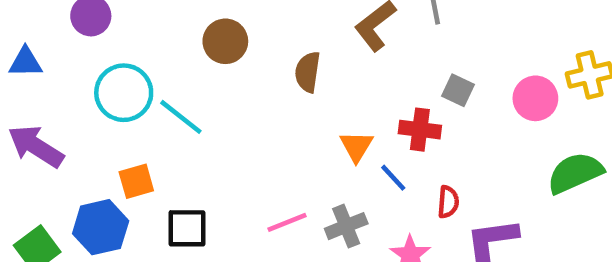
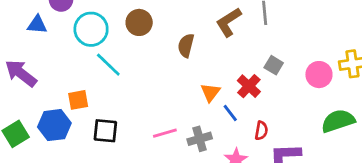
blue triangle: (26, 62) -> (37, 25), moved
cyan circle: (124, 93) -> (91, 29), moved
red cross: (420, 130) -> (249, 86), turned 30

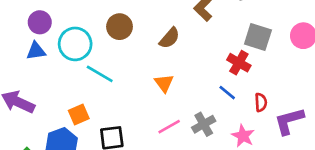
blue triangle: (37, 25) -> (36, 51), moved
brown semicircle: (186, 45) -> (169, 38), turned -140
gray square: (274, 65) -> (258, 37), size x1.5
orange triangle: (210, 92) -> (164, 83), moved

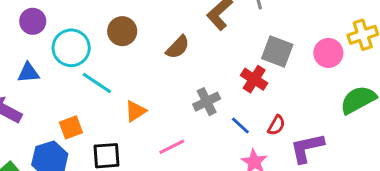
blue triangle: (36, 51) -> (28, 73), moved
orange triangle: (164, 83) -> (135, 111), moved, turned 30
blue line: (227, 93) -> (240, 126), moved
red semicircle: (261, 102) -> (276, 125), turned 30
gray cross: (204, 124) -> (207, 102), moved

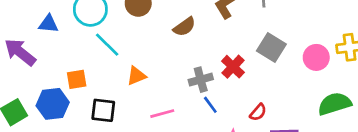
red cross: (254, 79) -> (233, 67), moved
blue line: (240, 126) -> (210, 105), moved

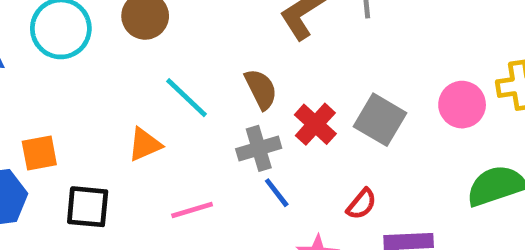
brown semicircle: (184, 27) -> (261, 89), moved, turned -80
cyan line: (107, 45) -> (186, 98), moved
gray square: (271, 48) -> (380, 120), moved

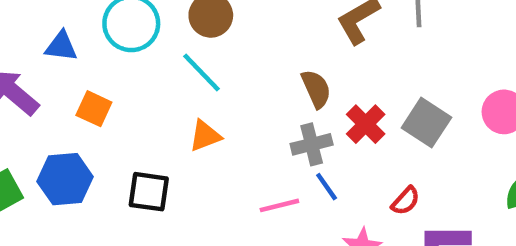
cyan line: (186, 98) -> (202, 73), moved
orange square: (39, 153) -> (94, 109), moved, turned 33
pink line: (192, 210) -> (279, 205), moved

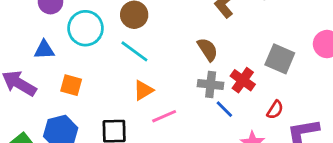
red cross: (366, 124) -> (243, 80), moved
gray cross: (312, 144) -> (211, 84), turned 30
pink line: (279, 205) -> (164, 116), moved

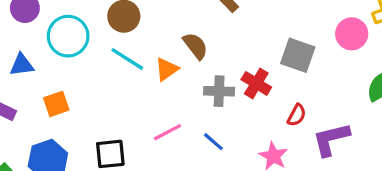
brown semicircle: (208, 49) -> (195, 46), moved
orange square: (71, 85) -> (56, 104), turned -30
orange triangle: (143, 90) -> (167, 69), moved
blue line: (224, 109) -> (213, 142), moved

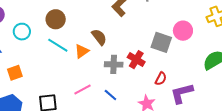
pink circle: (352, 34) -> (183, 31), moved
cyan circle: (68, 36) -> (22, 32), size x0.7

